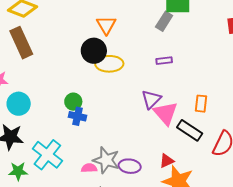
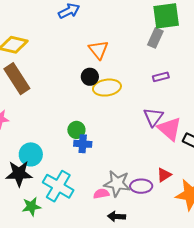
black circle: (94, 51) -> (90, 77), size x0.7
cyan circle: (19, 104) -> (31, 154), moved
red triangle: (167, 161) -> (164, 175), moved

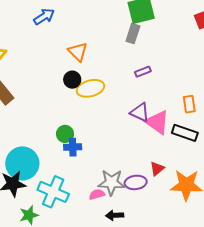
purple triangle: (153, 117) -> (140, 112), turned -35
cyan circle: (31, 154) -> (22, 163), size x1.4

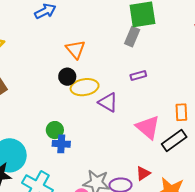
purple triangle: (140, 112) -> (108, 102), moved
black rectangle: (185, 133) -> (174, 140), turned -60

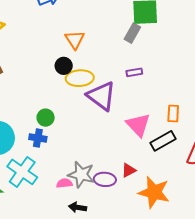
purple triangle: (108, 102) -> (101, 96), size x1.5
blue cross: (61, 144) -> (38, 138), moved

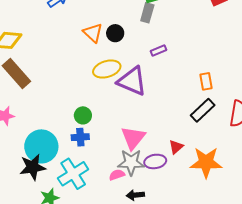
black circle: (64, 66) -> (115, 33), moved
pink triangle: (138, 125) -> (133, 138), moved, turned 36
cyan cross: (22, 172) -> (73, 174), turned 36

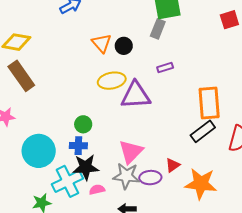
purple triangle: (132, 81) -> (136, 95), turned -32
orange rectangle: (206, 81) -> (209, 103), size x1.8
black star: (33, 167) -> (86, 167), moved
pink semicircle: (117, 175) -> (97, 190), moved

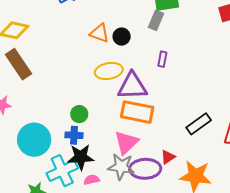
orange triangle: (102, 43) -> (99, 33), turned -30
purple rectangle: (165, 67) -> (162, 59), turned -63
orange rectangle: (209, 103) -> (137, 112), moved, turned -76
purple ellipse: (150, 178) -> (145, 169), size x1.4

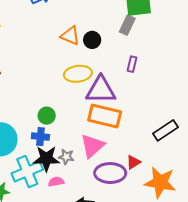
gray star: (121, 167) -> (66, 157), moved, size x0.6

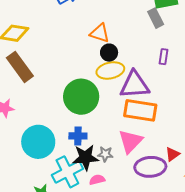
gray rectangle: (127, 25) -> (156, 18), turned -48
black circle: (92, 40) -> (109, 53), moved
green circle: (47, 116) -> (81, 97), moved, size x2.0

